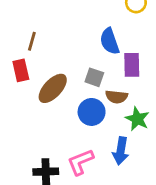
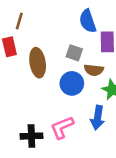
brown ellipse: (53, 88) -> (38, 63), turned -52

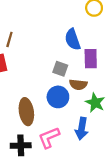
brown ellipse: (38, 63) -> (26, 112), moved

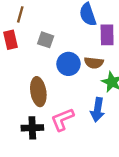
gray square: (60, 69) -> (46, 40), moved
blue circle: (58, 97) -> (68, 64), moved

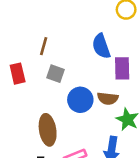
brown line: (20, 14) -> (44, 46), moved

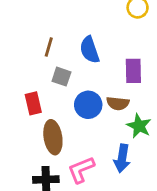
blue semicircle: (101, 46) -> (90, 50), moved
red rectangle: (18, 74) -> (33, 103), moved

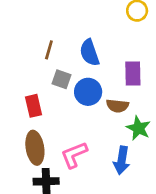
blue circle: (88, 105) -> (88, 92), moved
brown ellipse: (53, 137) -> (35, 148), moved
pink L-shape: (81, 170) -> (74, 155), moved

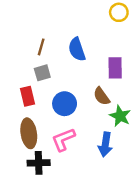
gray square: (61, 79) -> (42, 73), moved, turned -35
blue circle: (88, 92) -> (65, 104), moved
brown semicircle: (117, 106) -> (102, 96), turned 48

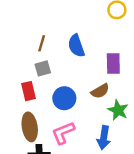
brown semicircle: (102, 96) -> (100, 91), turned -84

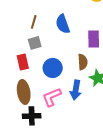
brown semicircle: (100, 91) -> (83, 62), turned -63
blue arrow: (104, 138) -> (76, 90), moved

